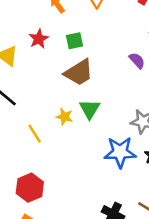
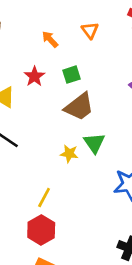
yellow line: (35, 134) -> (44, 198), moved, turned 66

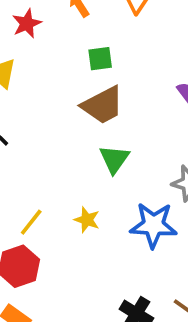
red star: (34, 76) -> (27, 24), moved
yellow star: (69, 154) -> (87, 220), moved

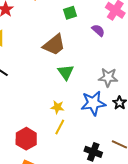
green square: (100, 59) -> (70, 13), moved
yellow line: (31, 222) -> (60, 127), moved

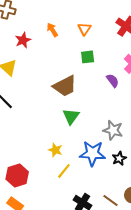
yellow line: (60, 127) -> (64, 171), moved

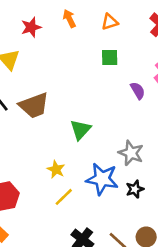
orange triangle: (84, 29) -> (110, 22), turned 32
brown trapezoid: (65, 86) -> (34, 105), moved

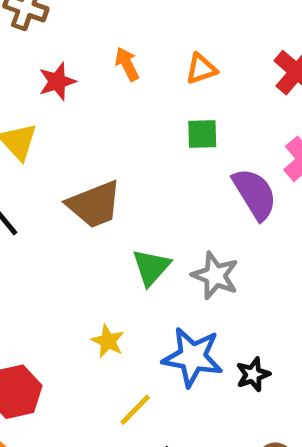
purple semicircle: (138, 91) -> (255, 194), size x1.6
brown trapezoid: (34, 105) -> (94, 204), moved
gray star: (131, 153) -> (215, 276), moved
yellow line: (64, 197) -> (135, 410), moved

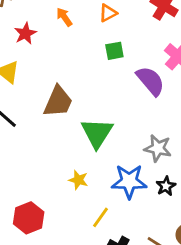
brown trapezoid: (94, 204) -> (58, 102), turned -36
green triangle: (151, 267) -> (97, 133), size x1.4
gray star: (215, 276) -> (158, 148), moved

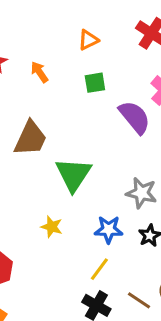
orange arrow: (64, 17) -> (40, 72), moved
blue star: (129, 181) -> (109, 230), size x0.7
yellow line: (101, 217) -> (99, 269), moved

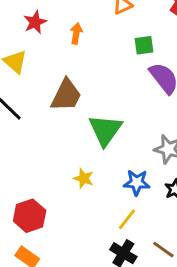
orange arrow: (40, 72) -> (76, 33), turned 42
green square: (95, 83) -> (144, 45), moved

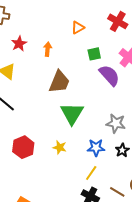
brown trapezoid: (66, 95) -> (59, 82), moved
red hexagon: (30, 216) -> (23, 147), moved

